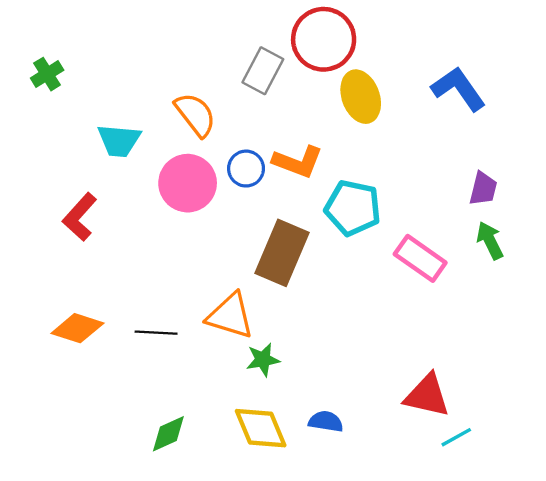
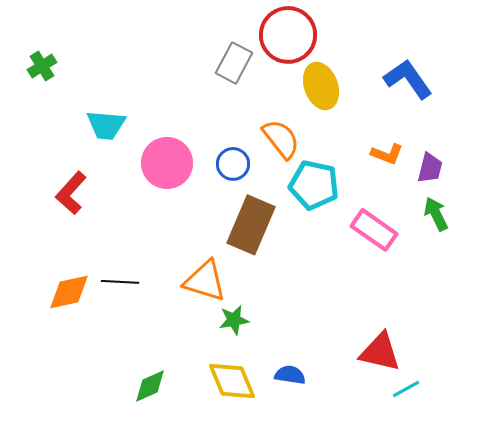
orange semicircle: (195, 115) -> (281, 139), moved
orange L-shape: (298, 162) -> (387, 154), moved, size x0.7
blue circle: (246, 169) -> (233, 164), moved
orange diamond: (77, 328) -> (69, 292), turned -30
black line: (156, 333) -> (120, 282), moved

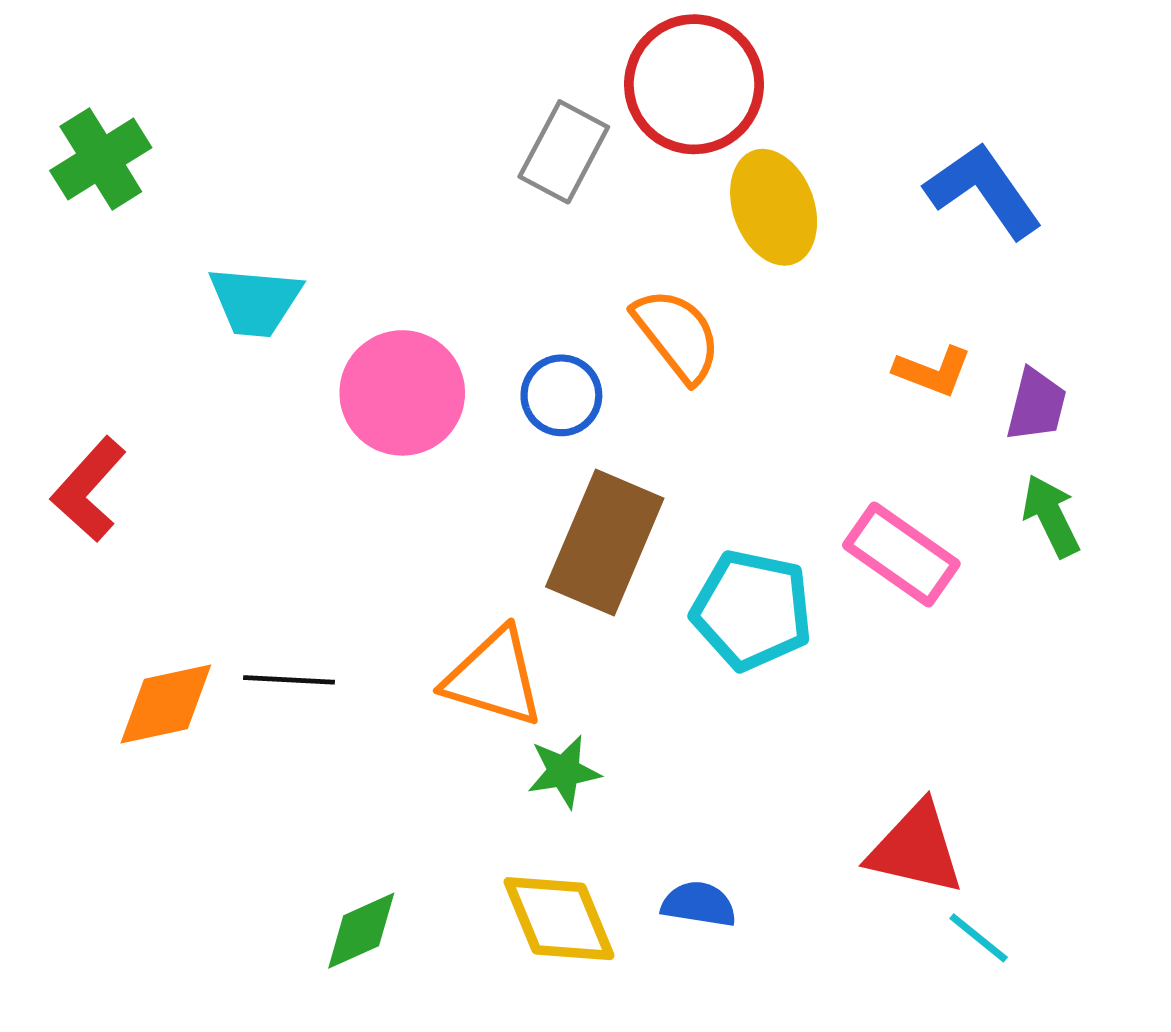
green cross: (42, 66) -> (101, 159), size x1.4
cyan pentagon: (314, 185) -> (752, 610), moved
red L-shape: (71, 193) -> (89, 489), moved
cyan line: (406, 389) -> (979, 938), turned 68

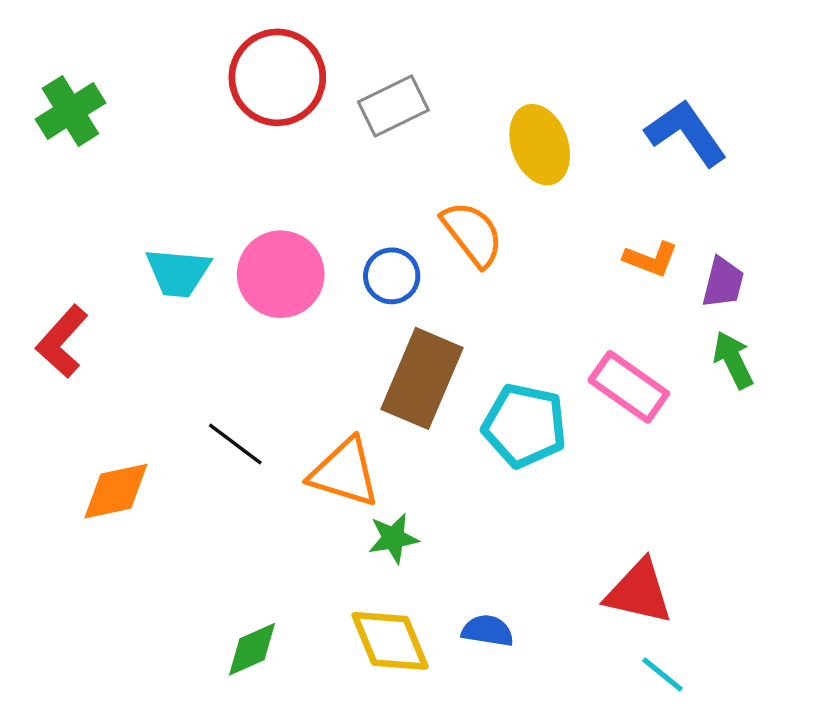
red circle: (694, 84) -> (277, 77), moved
gray rectangle: (564, 152) -> (393, 106), turned 36
cyan trapezoid: (255, 301) -> (178, 272), moved
black line: (289, 680) -> (235, 444), moved, turned 34
cyan line: (979, 938) -> (662, 674), moved

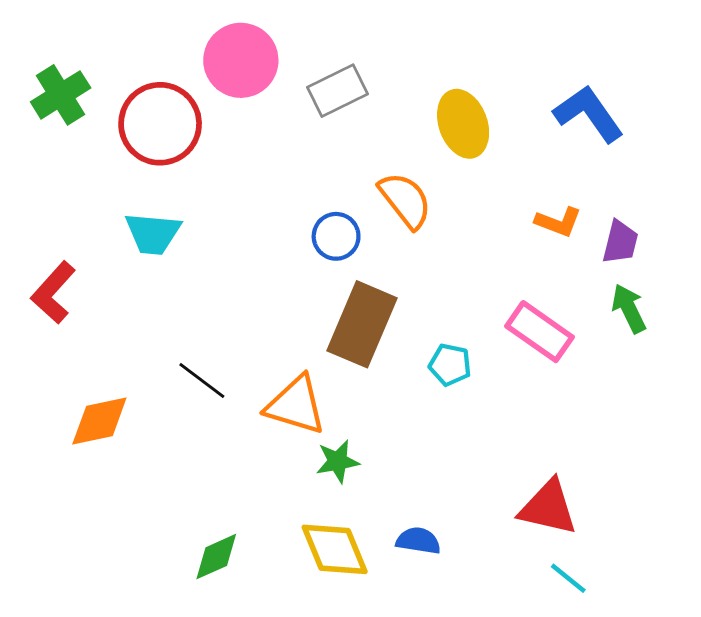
red circle: (277, 77) -> (160, 124), moved
pink circle: (281, 274) -> (241, 60), moved
cyan pentagon: (525, 426) -> (450, 365), size x0.6

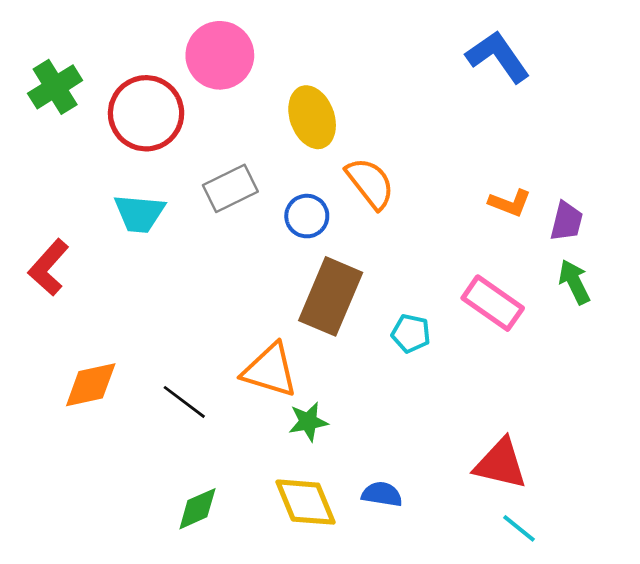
gray rectangle: (338, 91) -> (230, 188), moved
blue L-shape: (589, 114) -> (498, 57), moved
yellow ellipse: (463, 124) -> (312, 117), moved
black line: (202, 381) -> (184, 402), moved

